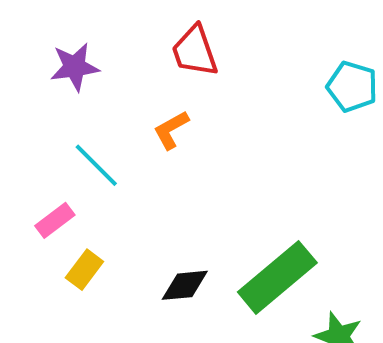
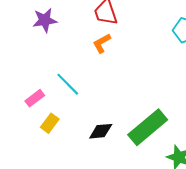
orange L-shape: (171, 130) -> (102, 43), moved
cyan line: (96, 165) -> (68, 84), moved

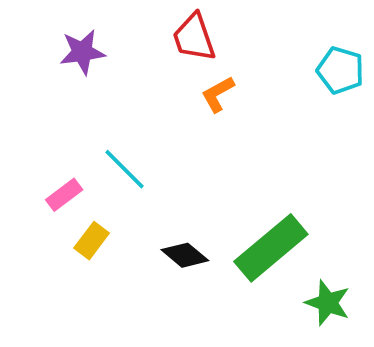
orange L-shape: (102, 43) -> (218, 94), moved
black diamond: (101, 131) -> (185, 255), turned 45

